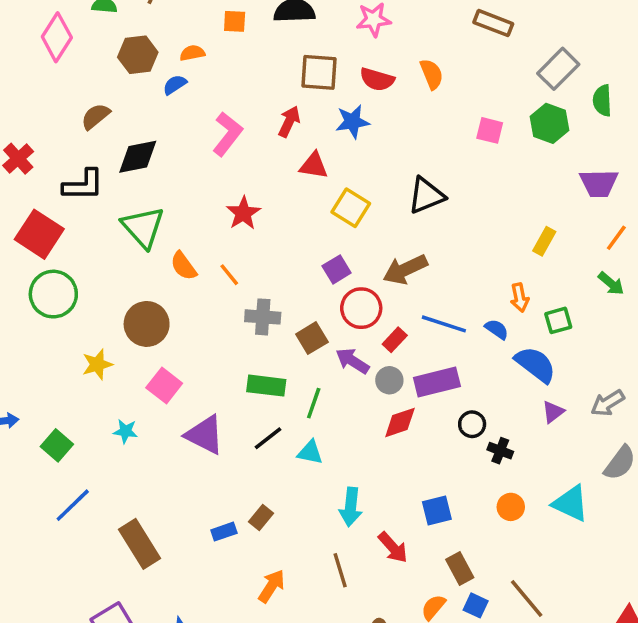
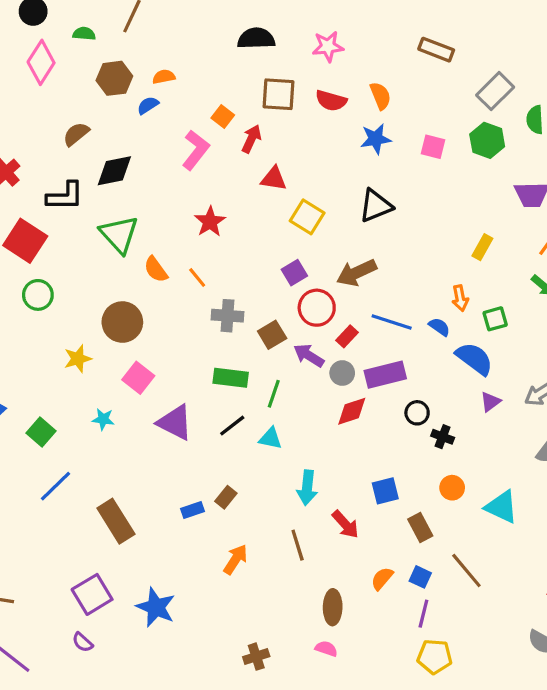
orange square: (235, 21) -> (223, 117), moved, turned 35
blue star: (352, 122) -> (376, 139), moved
green circle: (53, 294) -> (38, 295), size x0.7
cyan triangle: (571, 503) -> (502, 507), moved
brown rectangle: (460, 569) -> (420, 528), moved

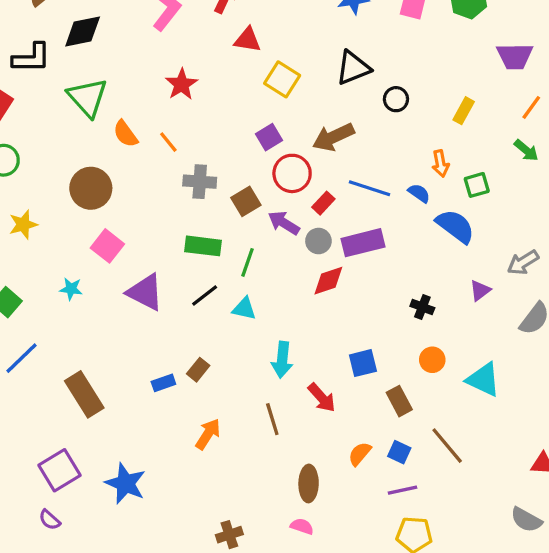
yellow star: (78, 359) -> (23, 225), moved
purple triangle: (490, 402) -> (480, 291), moved
black circle: (417, 413) -> (396, 99), moved
purple line: (423, 614) -> (403, 490), turned 64

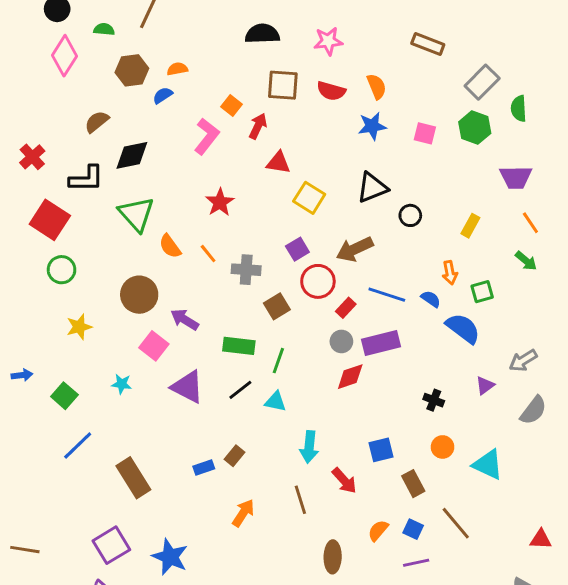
orange line: (531, 107) -> (530, 223), turned -70
gray cross: (200, 182) -> (246, 270), moved
purple arrow: (284, 223) -> (185, 319), moved

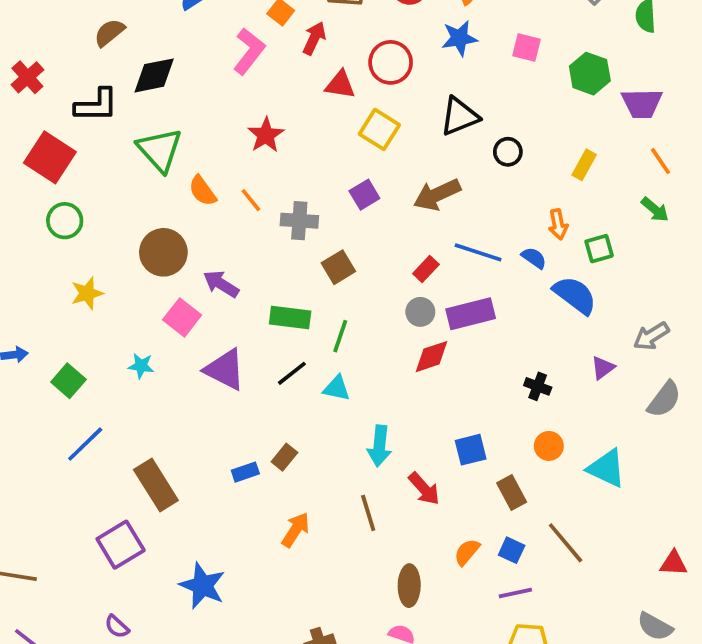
green hexagon: (475, 128) -> (590, 74), moved
red circle: (318, 281) -> (391, 62), moved
purple square: (111, 545) -> (121, 545), moved

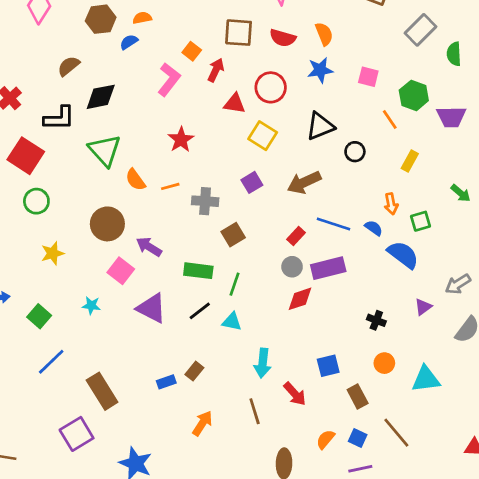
orange line: (661, 161) -> (390, 120), moved
orange line: (251, 200) -> (170, 186), turned -66
cyan triangle: (607, 468) -> (426, 379), turned -32

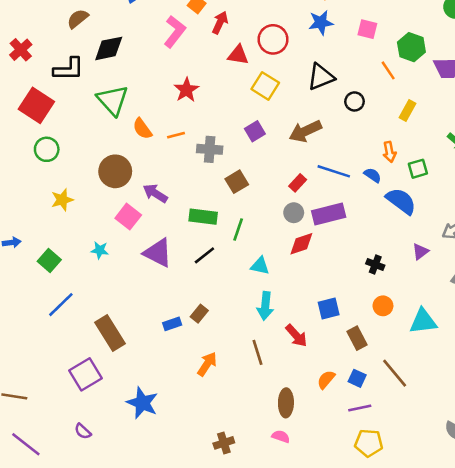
cyan triangle: (232, 322) -> (260, 266), moved

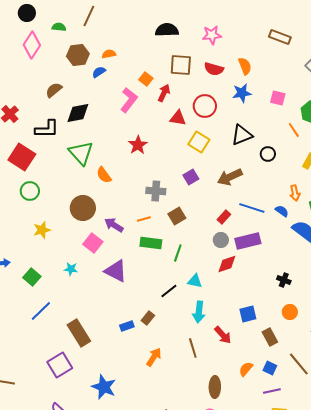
orange line: (176, 135) -> (144, 219), moved
black line: (204, 255) -> (169, 291), moved

